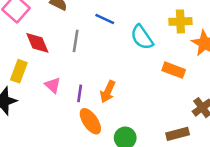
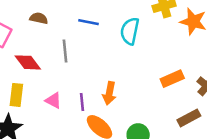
cyan semicircle: (142, 37) -> (130, 31), turned 60
orange rectangle: (174, 70) -> (172, 79), moved, turned -30

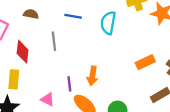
red diamond: (28, 62) -> (23, 52), turned 45
pink triangle: (53, 101) -> (48, 99), moved

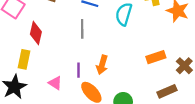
gray line: (54, 41) -> (82, 29), moved

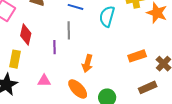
purple line: (79, 70) -> (54, 47), moved
pink triangle: (55, 83) -> (44, 81), turned -32

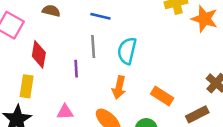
cyan semicircle: (107, 16) -> (127, 51), moved
orange rectangle: (137, 56) -> (162, 96), moved, turned 54

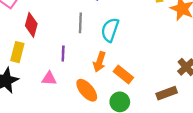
purple line: (76, 69) -> (63, 54), moved
orange rectangle: (162, 96) -> (123, 75), moved

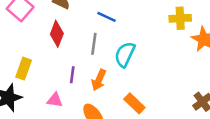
red diamond: (31, 25) -> (57, 34), moved
orange arrow: (99, 62) -> (99, 80), moved

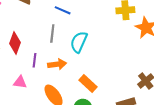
red diamond: (57, 34) -> (15, 43), moved
orange arrow: (99, 80) -> (57, 64), turned -120

